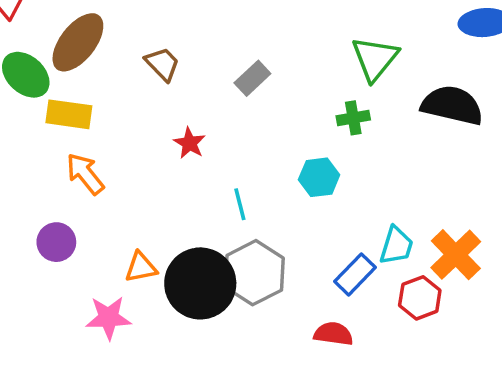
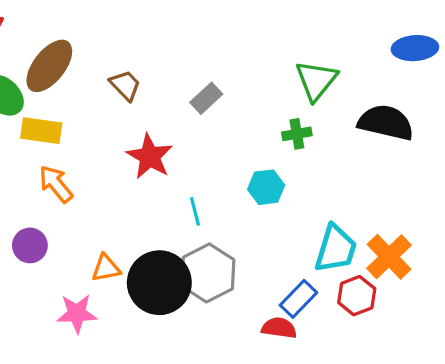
red star: (189, 143) -> (150, 156), size x1.6
cyan trapezoid: (396, 246) -> (336, 249), size x1.4
blue rectangle: (355, 274) -> (298, 299), moved

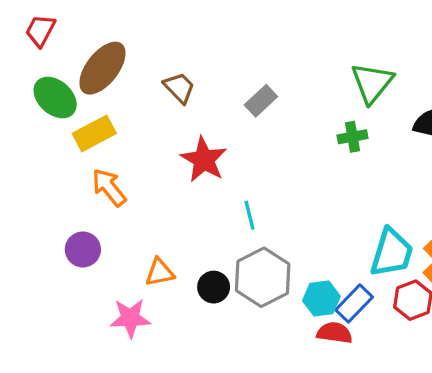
yellow rectangle: (41, 131) -> (94, 133), turned -36
cyan hexagon: (266, 187) -> (321, 298), moved
black circle: (159, 283) -> (214, 287), size x0.5

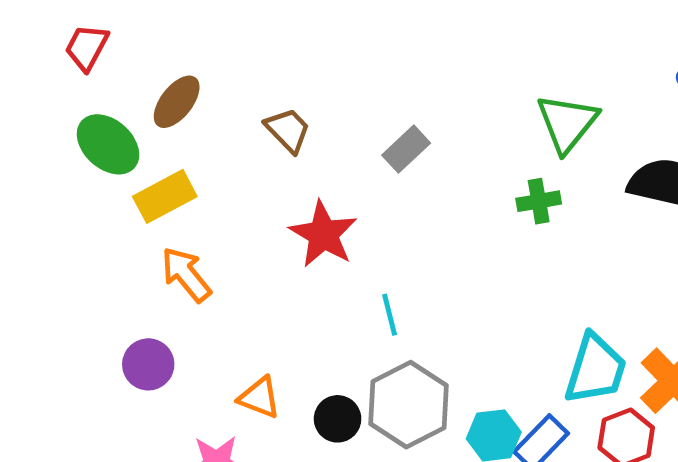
brown ellipse: (102, 68) -> (177, 102), size x0.7
orange triangle: (160, 272) -> (259, 398), turned 32

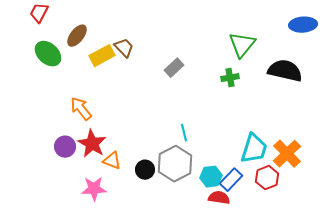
gray rectangle: (406, 149) -> (174, 68), moved
yellow rectangle: (165, 196) -> (102, 56), moved
red star: (323, 234) -> (92, 144), moved
cyan line: (390, 315) -> (184, 133), moved

